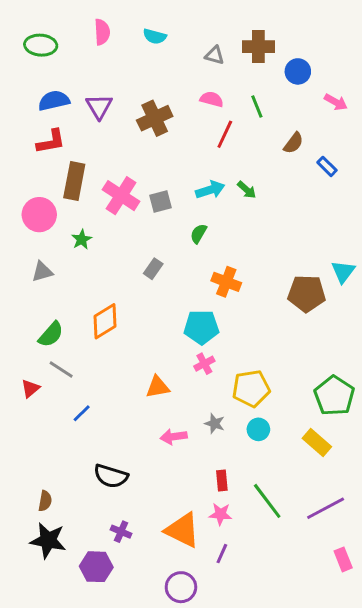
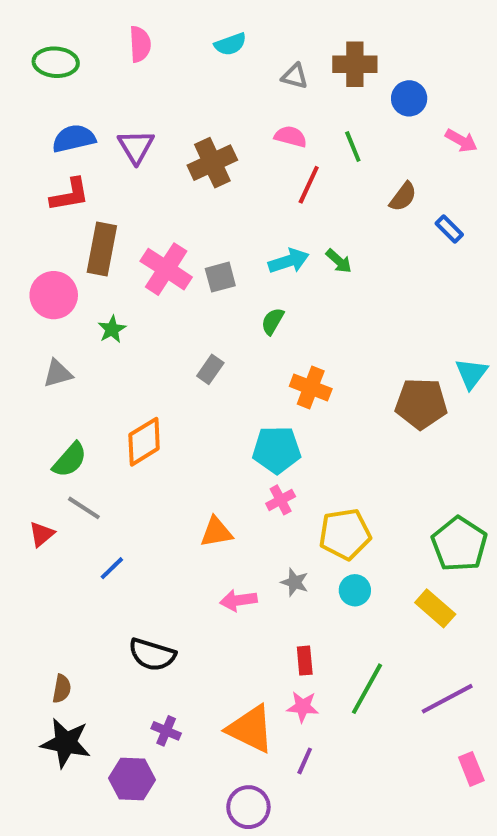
cyan semicircle: (155, 36) -> (230, 44), moved, turned -35
green line: (267, 501) -> (367, 689), turned 66

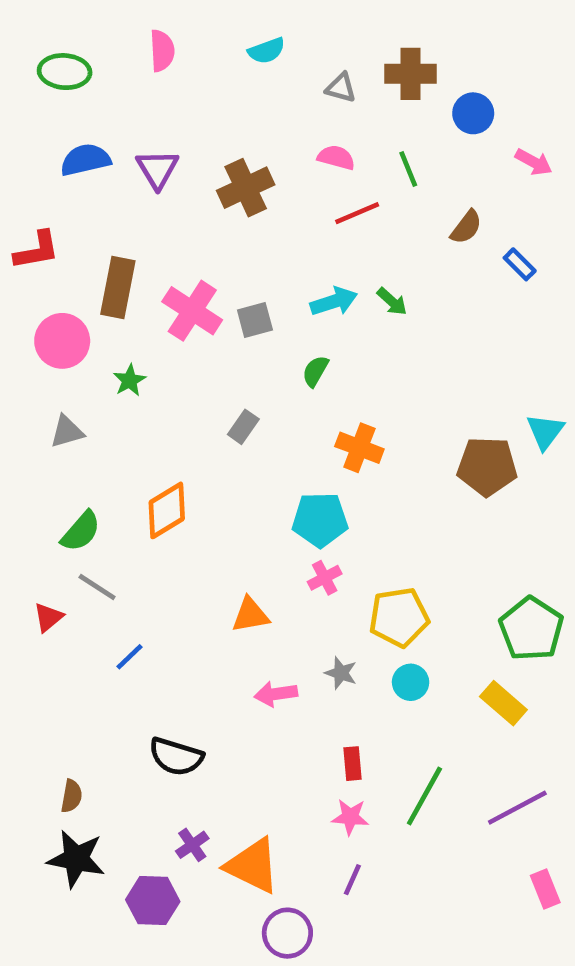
red line: (309, 185) -> (357, 213), turned 42
red L-shape: (70, 195) -> (37, 250), moved
orange triangle: (250, 729) -> (253, 866), moved
purple cross: (166, 731) -> (192, 845), turned 32

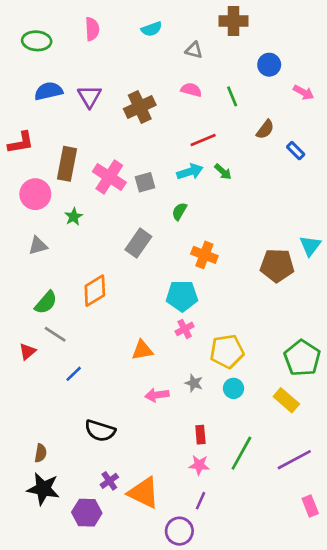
brown cross: (411, 74) -> (234, 21), moved
red line: (357, 213) -> (203, 140), moved
gray rectangle: (243, 427) -> (138, 243), size x1.5
purple circle: (287, 933) -> (179, 531), moved

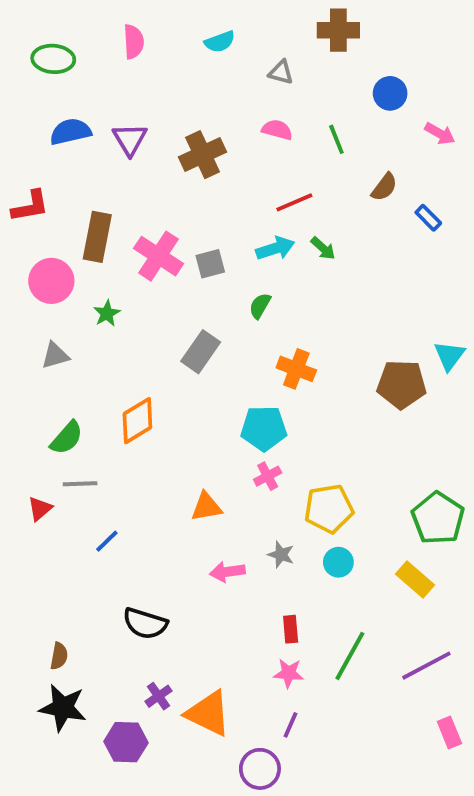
gray line: (55, 334) -> (80, 484), turned -35

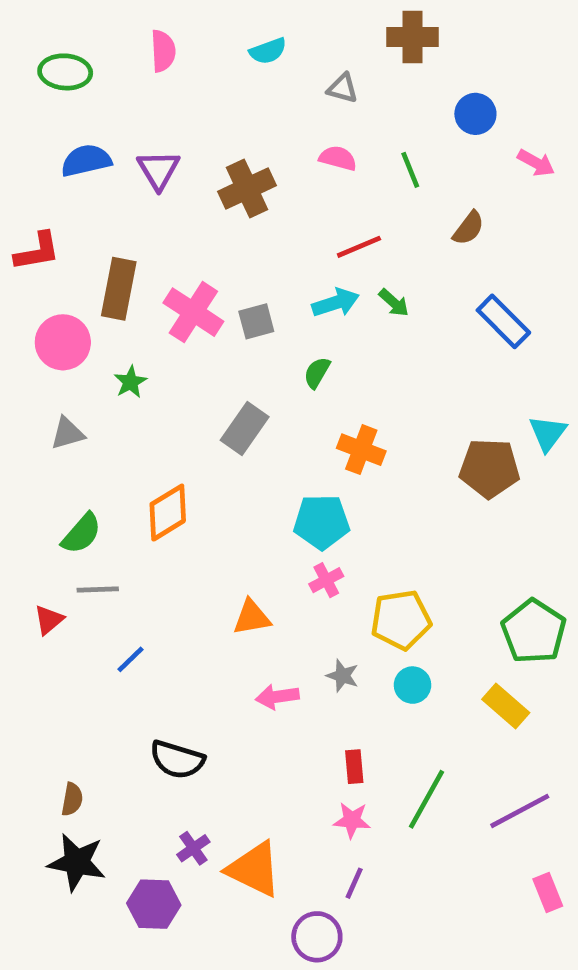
blue rectangle: (428, 218) -> (503, 321), moved, size x1.6

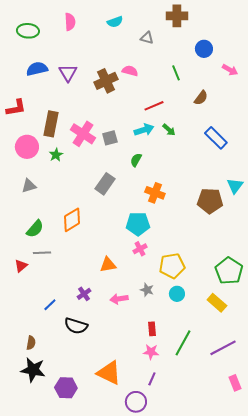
pink semicircle: (338, 158) -> (130, 71), moved
green star: (130, 382) -> (56, 155), moved
blue line: (130, 659) -> (50, 305), moved
purple cross: (193, 848) -> (84, 294), moved

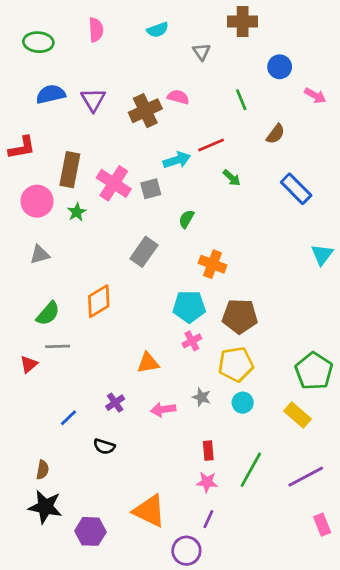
gray triangle: (147, 38) -> (201, 52), turned 40
cyan arrow: (144, 130) -> (177, 160), moved
brown pentagon: (210, 201) -> (240, 316), moved
black semicircle: (76, 326) -> (104, 446), size x0.7

